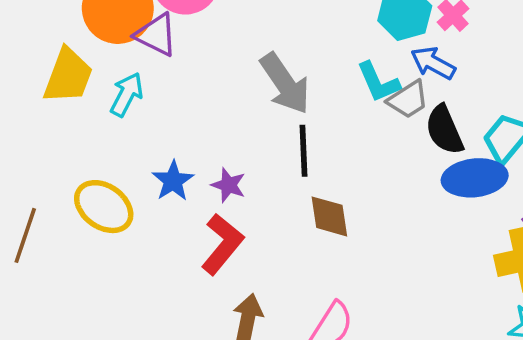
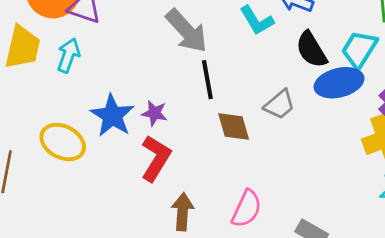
gray trapezoid: (408, 100) -> (279, 105), moved
blue star: (173, 181) -> (112, 116), size x1.4

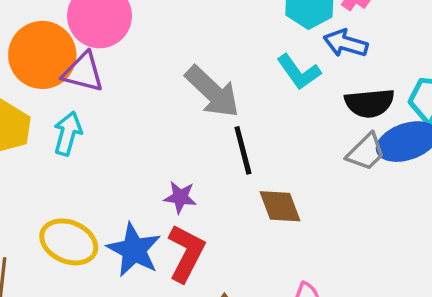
black semicircle: (311, 50) -> (370, 103), turned -60
gray trapezoid: (279, 105) -> (366, 152), moved
blue star: (112, 116) -> (134, 250), moved

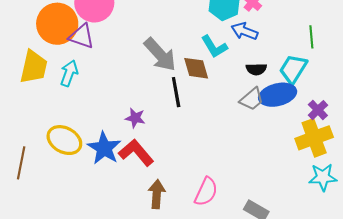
black semicircle: (370, 103) -> (256, 69), size x0.7
brown diamond: (280, 206) -> (196, 68), moved
red L-shape: (186, 253) -> (136, 153), turned -72

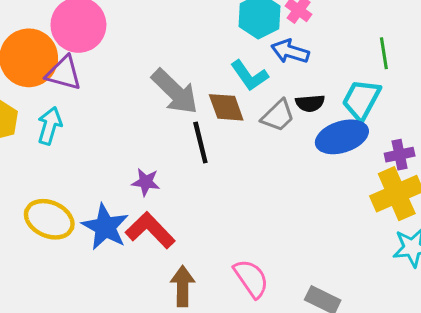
gray trapezoid: (252, 99) -> (278, 116), moved
purple cross: (318, 110) -> (400, 155), turned 36
pink semicircle: (206, 192) -> (251, 278), turned -56

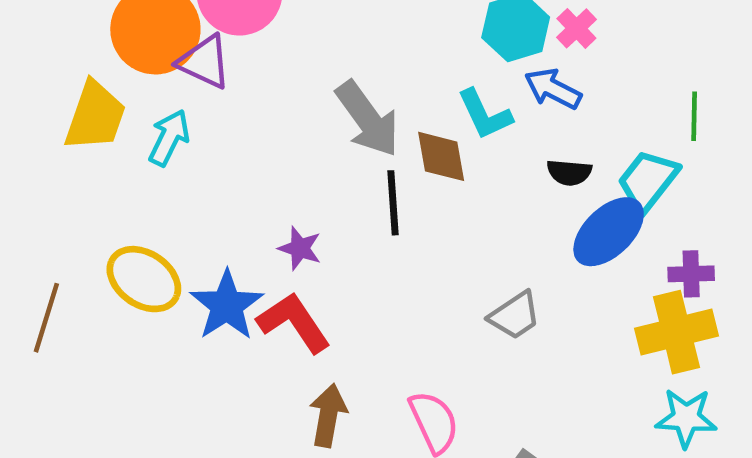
gray trapezoid: (278, 116) -> (515, 315), moved
blue ellipse: (342, 137) -> (609, 232), turned -36

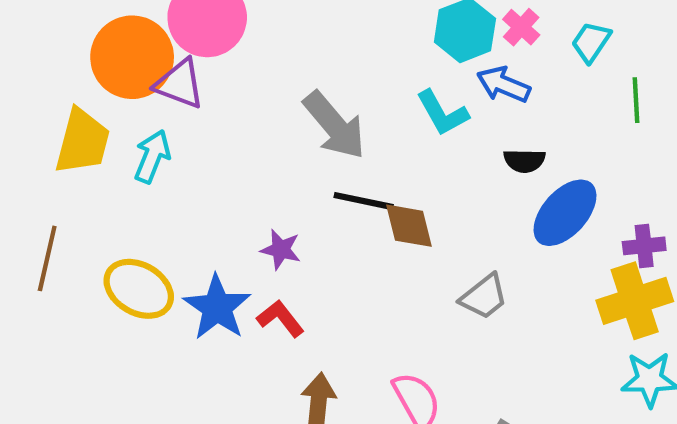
brown diamond: (441, 156) -> (409, 226), moved
cyan trapezoid: (648, 181) -> (591, 42), moved, size x0.7
black line: (393, 203) -> (364, 201), turned -70
brown line: (46, 318) -> (47, 258), moved
red L-shape: (294, 322) -> (280, 319), size x0.7

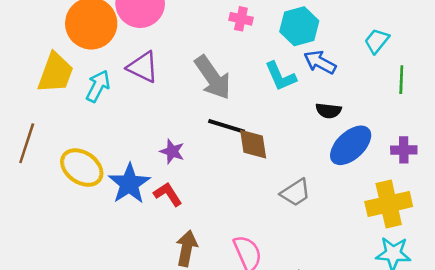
pink cross: (521, 27) -> (241, 19), moved, turned -35
purple triangle: (180, 84) -> (143, 67), moved
purple cross: (644, 246) -> (404, 150), moved

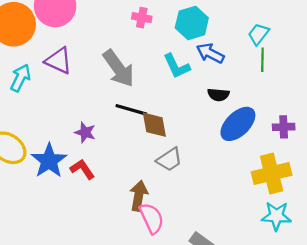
green line: (401, 80) -> (262, 60), moved
gray trapezoid: (295, 193) -> (169, 159), moved
brown arrow: (187, 248) -> (139, 196), moved

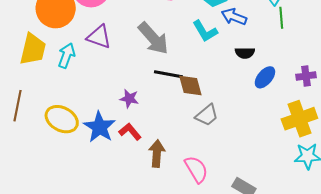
blue ellipse: (238, 124) -> (265, 77), size x0.7
brown arrow: (139, 196) -> (157, 153), moved

